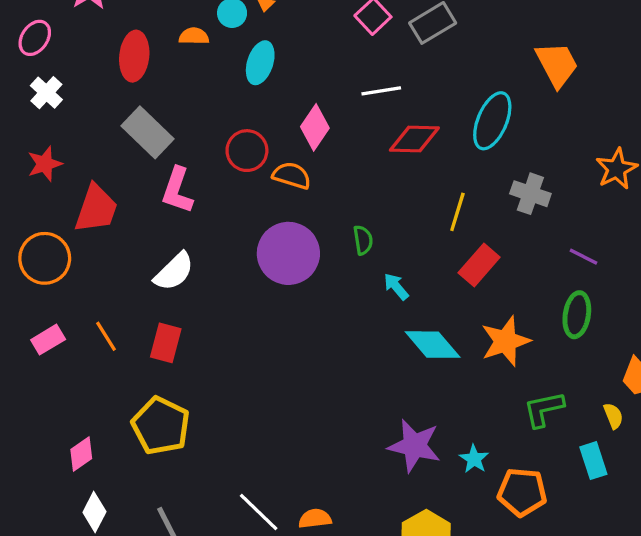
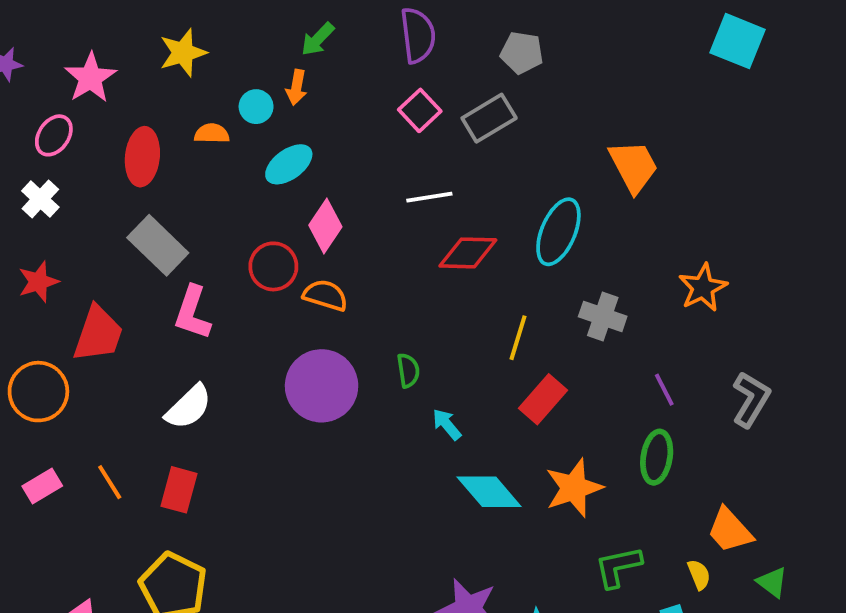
pink ellipse: (35, 38) -> (54, 135), moved
cyan ellipse: (260, 63) -> (289, 164), turned 36
pink diamond: (315, 127) -> (325, 226), moved
purple line: (583, 257) -> (664, 390), turned 36

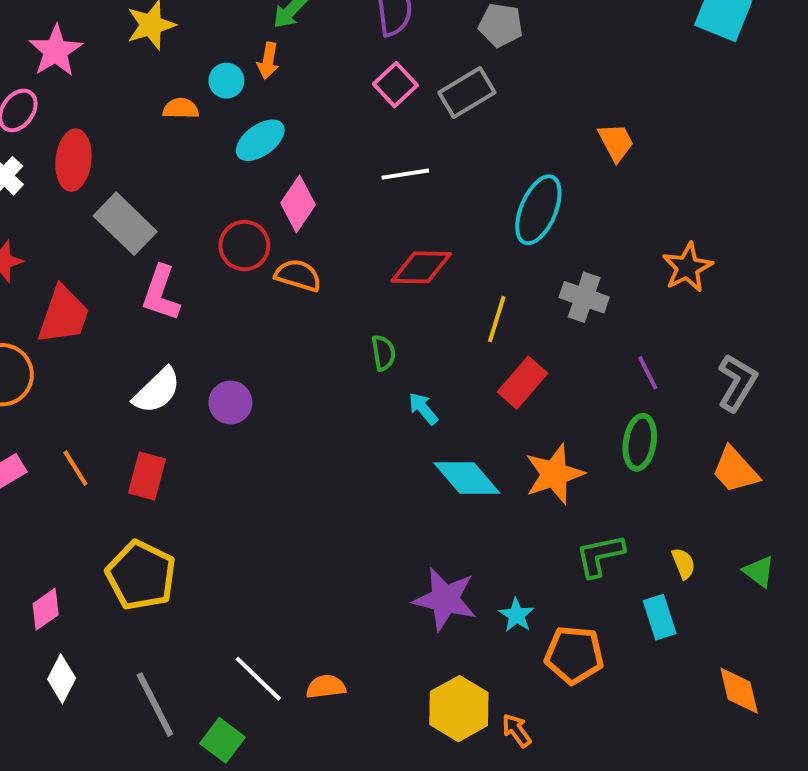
red ellipse: (142, 157) -> (73, 160), moved
orange trapezoid: (634, 166) -> (616, 142), size x0.7
red diamond: (468, 253) -> (421, 267), moved
purple circle: (322, 386) -> (230, 403), moved, size x0.6
orange trapezoid: (730, 530) -> (735, 470), moved

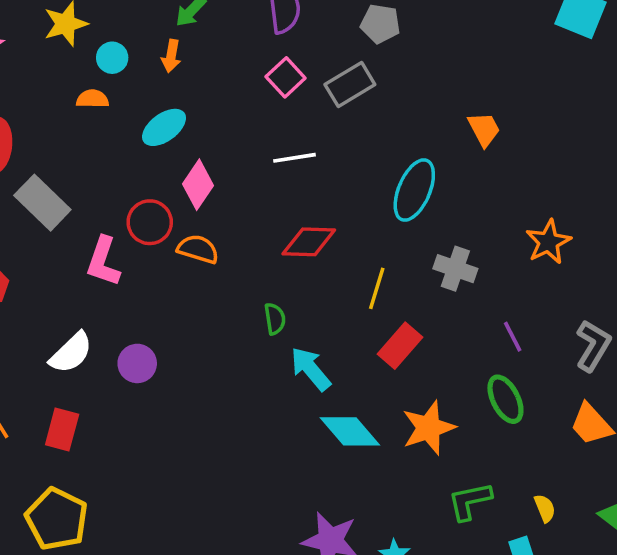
cyan circle: (226, 81) -> (112, 58), moved
pink L-shape: (161, 293) -> (103, 262), moved
cyan arrow: (423, 408) -> (311, 369), size x1.5
green ellipse: (640, 442) -> (505, 399), turned -36

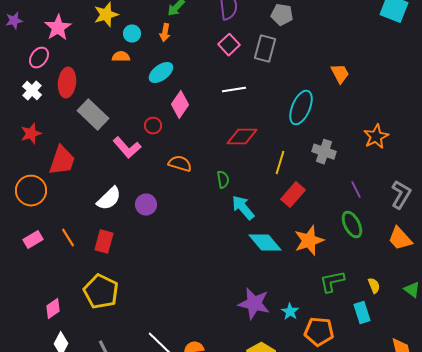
gray rectangle: (350, 85) -> (265, 49), turned -44
red circle: (150, 222) -> (153, 126), size x0.7
orange semicircle: (198, 249) -> (180, 164), moved
pink L-shape: (103, 262) -> (127, 148), turned -60

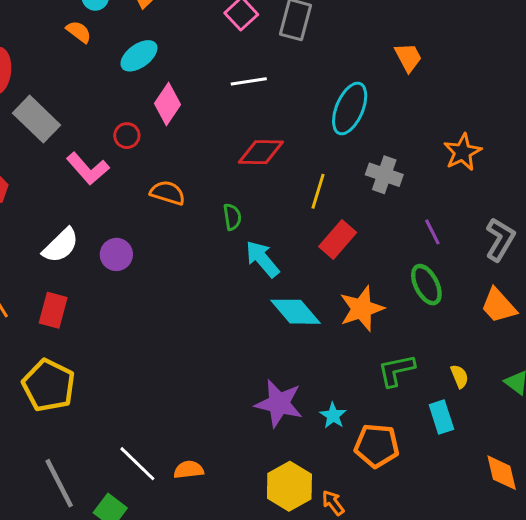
orange semicircle: (121, 57) -> (79, 32), turned 36

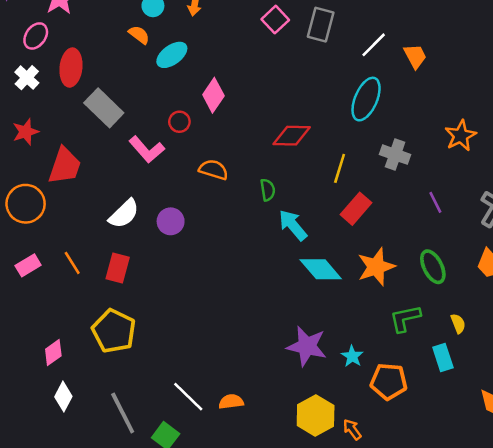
cyan ellipse: (139, 56) -> (172, 55), moved
white line: (249, 81) -> (374, 45), moved, turned -36
green ellipse: (426, 285) -> (433, 267), moved

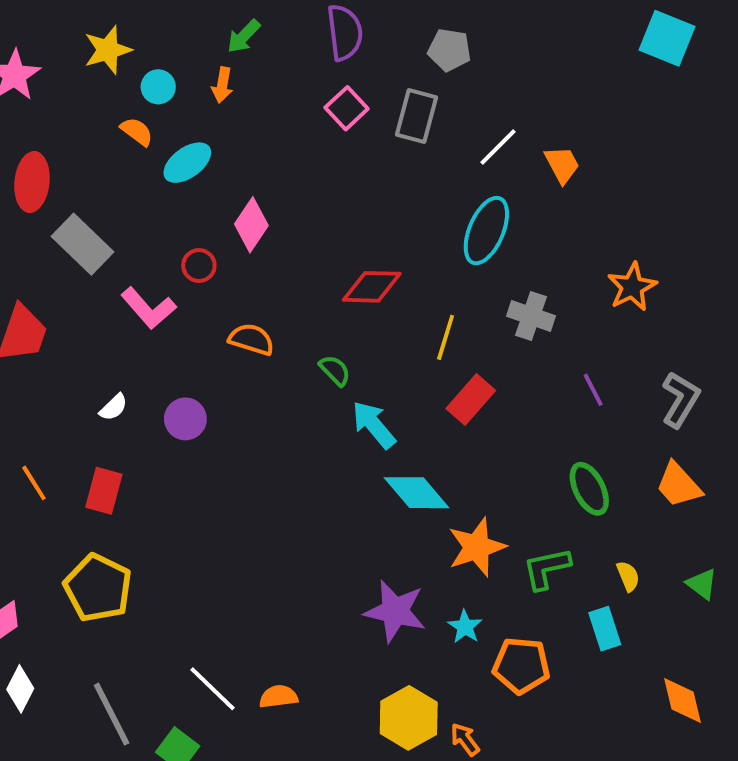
green semicircle: (268, 190) -> (335, 370), turned -35
white semicircle: (124, 214) -> (114, 407), size x0.6
orange star: (376, 267) -> (477, 547), moved

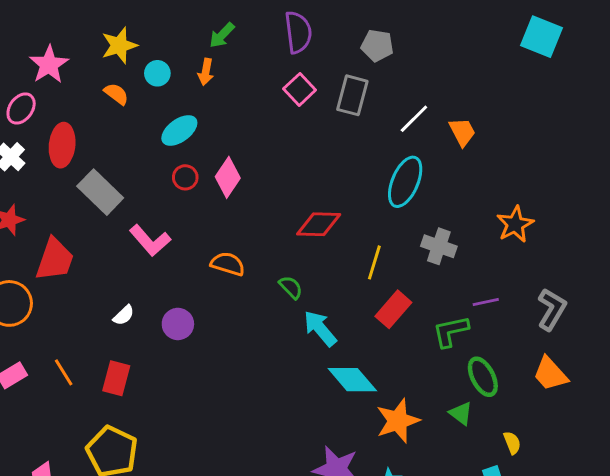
orange semicircle: (137, 132) -> (116, 94), moved
red circle: (199, 266) -> (185, 177), moved
purple line: (593, 390) -> (486, 302), turned -75
green L-shape: (547, 568) -> (451, 331), moved
green triangle: (702, 584) -> (461, 413), moved

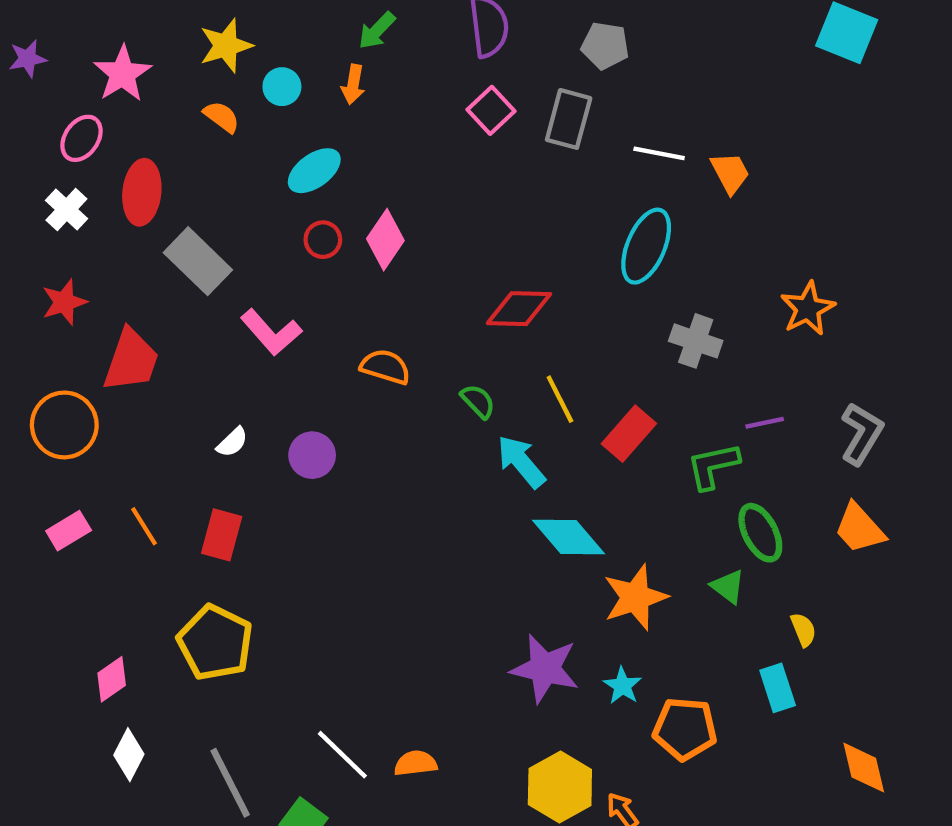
white line: (414, 119) -> (659, 153), turned 56
yellow line: (374, 262) -> (560, 399), moved, turned -44

